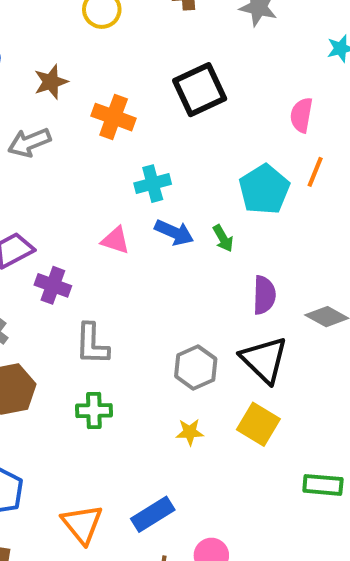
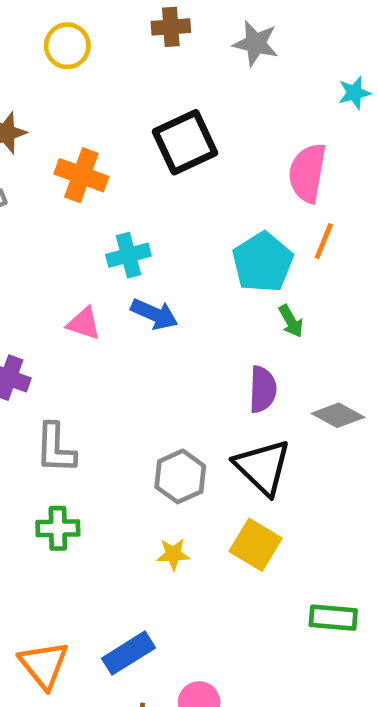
pink semicircle: (301, 115) -> (307, 173), size x1.4
green arrow: (223, 238) -> (291, 321), moved

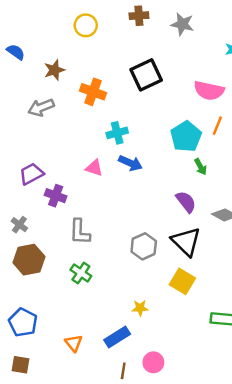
pink semicircle: (307, 173) -> (209, 91), turned -88
purple semicircle: (263, 389) -> (186, 202), turned -40
green cross: (58, 528) -> (81, 273), turned 35
yellow star: (173, 554) -> (140, 308), moved
orange triangle: (44, 665) -> (74, 343), size x0.7

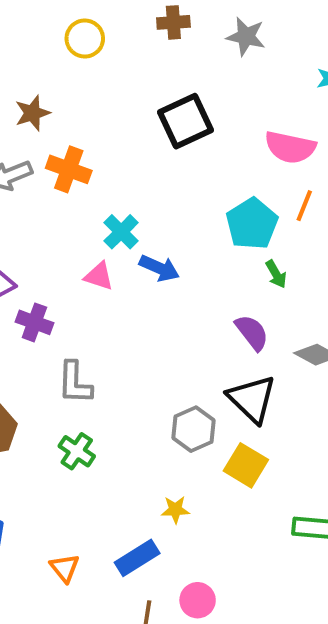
orange cross: (93, 92) -> (69, 169), moved
cyan cross: (117, 133) -> (121, 232), moved, turned -30
gray hexagon: (144, 246) -> (194, 429), moved

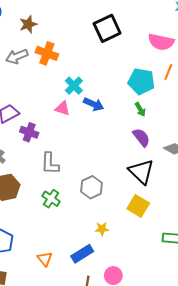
cyan pentagon: (252, 224) -> (141, 81), turned -30
green arrow: (276, 274) -> (140, 109), moved
gray hexagon: (194, 429) -> (91, 187), moved

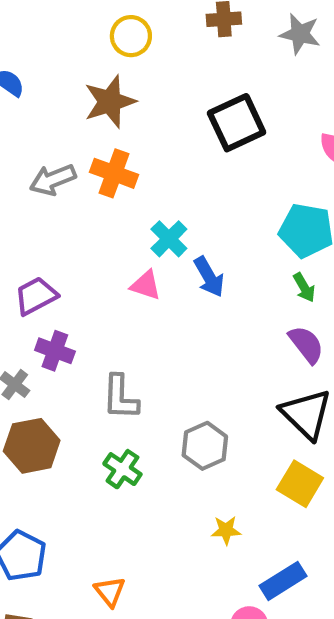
brown star: (28, 24) -> (110, 102), moved, size x1.4
blue arrow: (94, 104) -> (209, 277), turned 36
purple cross: (29, 132) -> (55, 351), moved
blue rectangle: (82, 254) -> (283, 581), moved

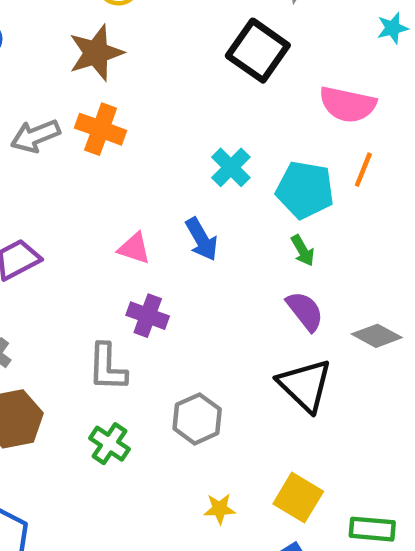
black square: (237, 123) -> (258, 51), moved, turned -30
cyan cross: (169, 239) -> (231, 167), moved
purple cross: (55, 351) -> (148, 316), moved
yellow square: (300, 484) -> (298, 498), moved

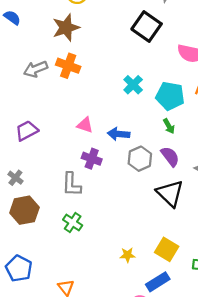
blue arrow: (202, 239) -> (119, 134), moved, turned 125
gray hexagon: (197, 419) -> (140, 159), moved

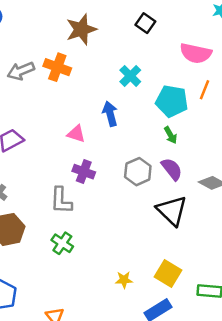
black square: (147, 26) -> (145, 23), size x0.6
brown star: (66, 28) -> (81, 29), moved
cyan cross: (133, 85) -> (130, 76), moved
blue arrow: (119, 134) -> (110, 114), moved, turned 70

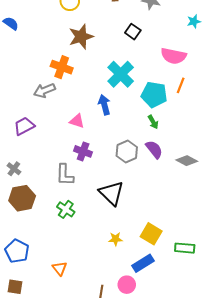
gray arrow: (21, 71) -> (44, 90), moved
cyan cross: (130, 76) -> (121, 74), size x1.5
black triangle: (172, 211) -> (111, 193), moved

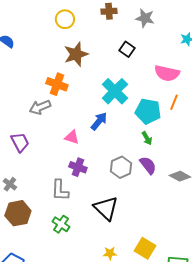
blue arrow: (104, 105) -> (99, 121), turned 54
purple trapezoid: (24, 126) -> (20, 142), turned 90

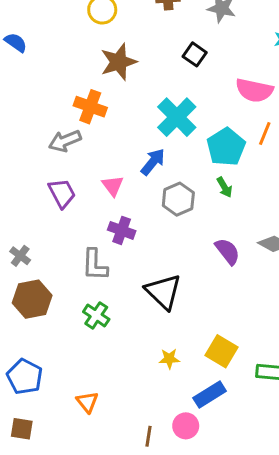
cyan pentagon: (148, 111) -> (226, 147), turned 30
pink triangle: (72, 137) -> (113, 186), turned 35
purple trapezoid: (20, 142) -> (62, 193), moved
purple semicircle: (148, 165) -> (227, 251), moved
gray hexagon: (121, 167) -> (178, 199), moved

